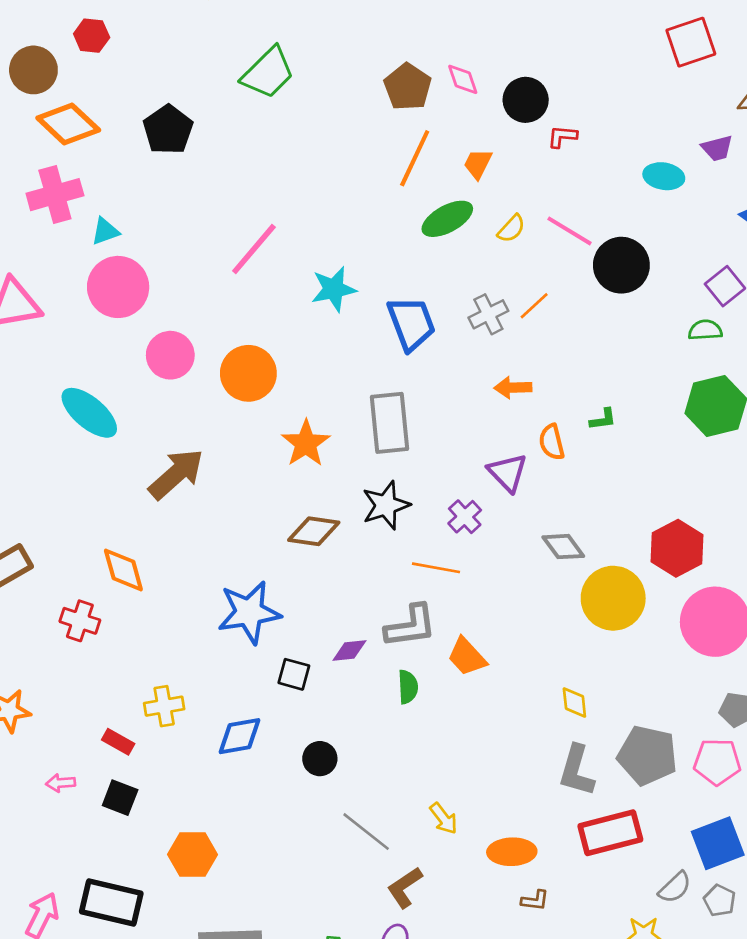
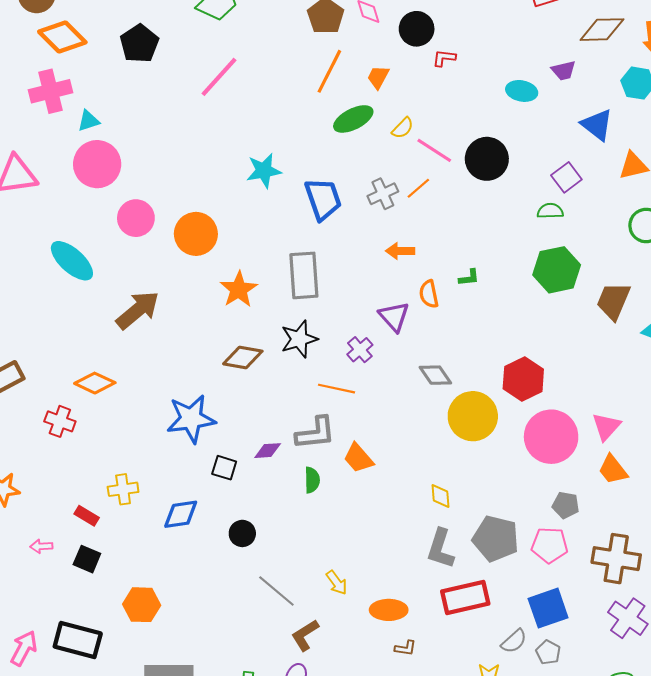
pink line: (570, 231) -> (434, 150), moved
pink line: (254, 249) -> (219, 77), moved
orange diamond: (123, 570) -> (95, 383), turned -51

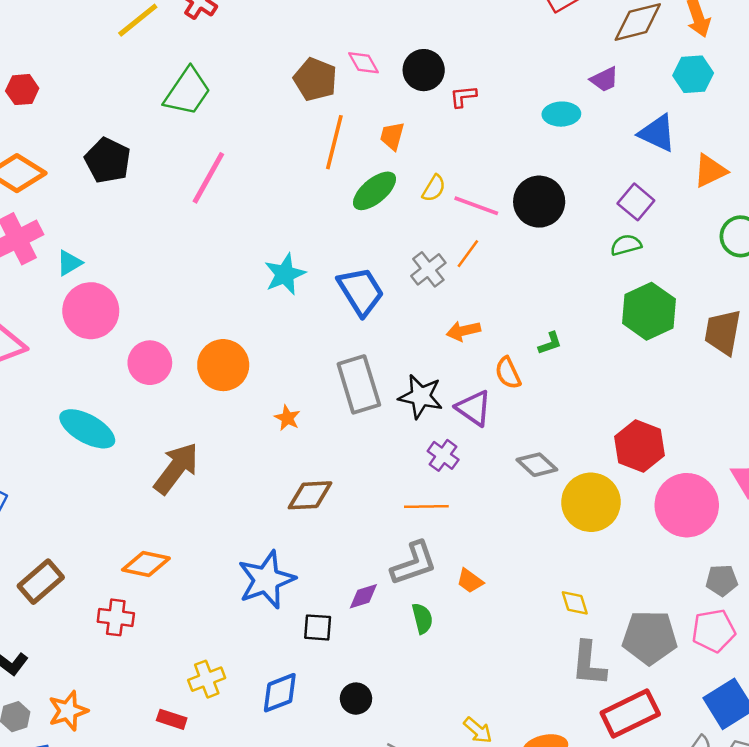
orange star: (239, 289) -> (287, 418), size x0.6
black star: (299, 339) -> (421, 397), moved, turned -30
orange trapezoid: (358, 458) -> (470, 581), size x0.7

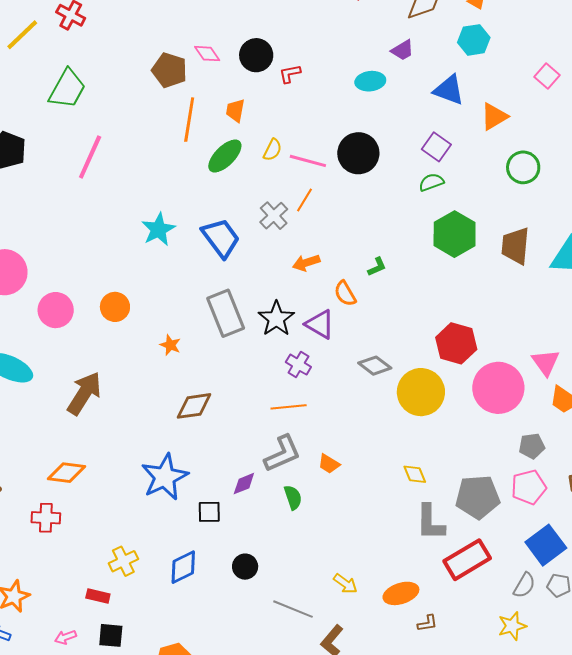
orange circle: (223, 365) -> (115, 307), size x0.7
black star: (421, 397) -> (276, 319), turned 30

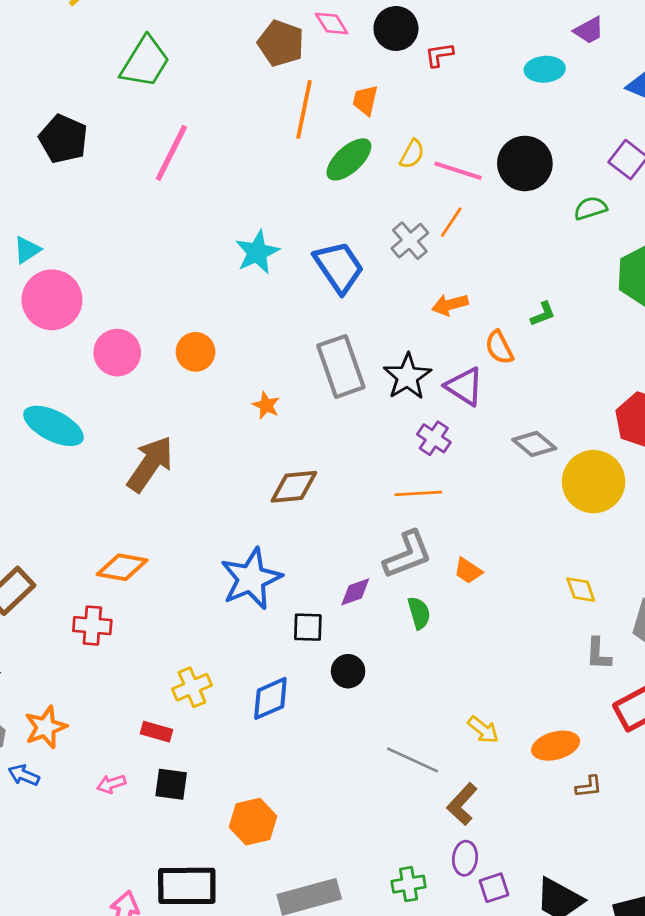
green semicircle: (431, 182) -> (590, 208), moved
gray L-shape: (430, 522) -> (598, 654), size x0.7
black circle: (245, 567) -> (348, 671), moved

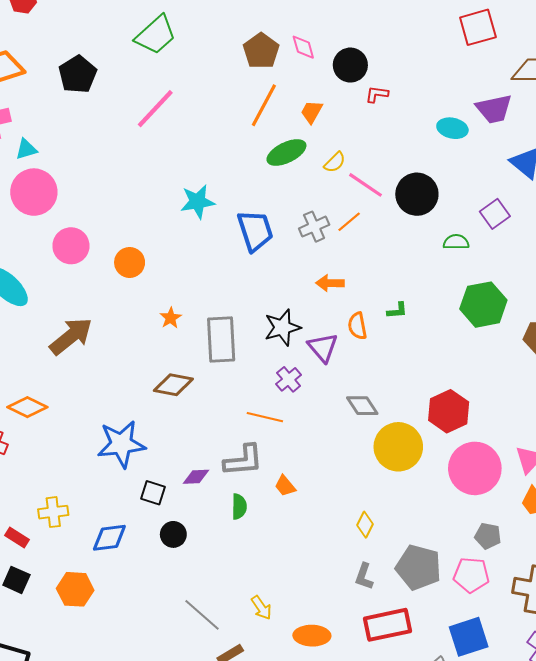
purple trapezoid: (589, 30) -> (494, 109), size x1.5
gray rectangle: (341, 366) -> (221, 339), moved
yellow diamond: (581, 590) -> (365, 525), turned 30
orange hexagon: (253, 822) -> (75, 589), moved

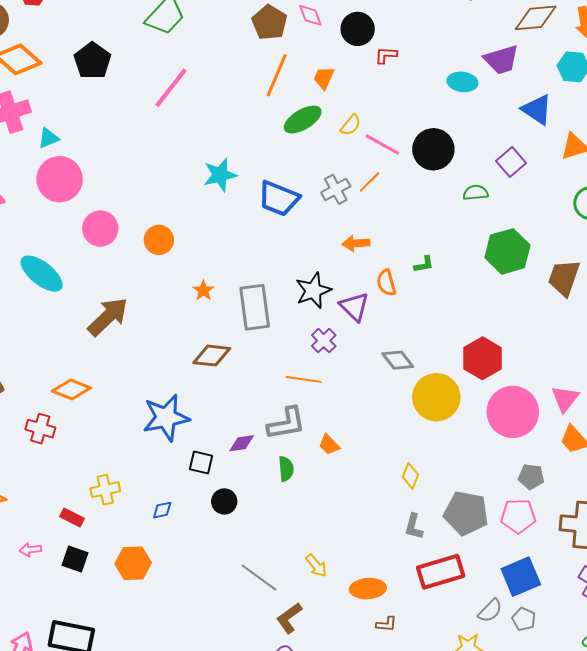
blue trapezoid: (255, 231) -> (279, 198), turned 135
blue diamond: (109, 538) -> (162, 510), size x0.6

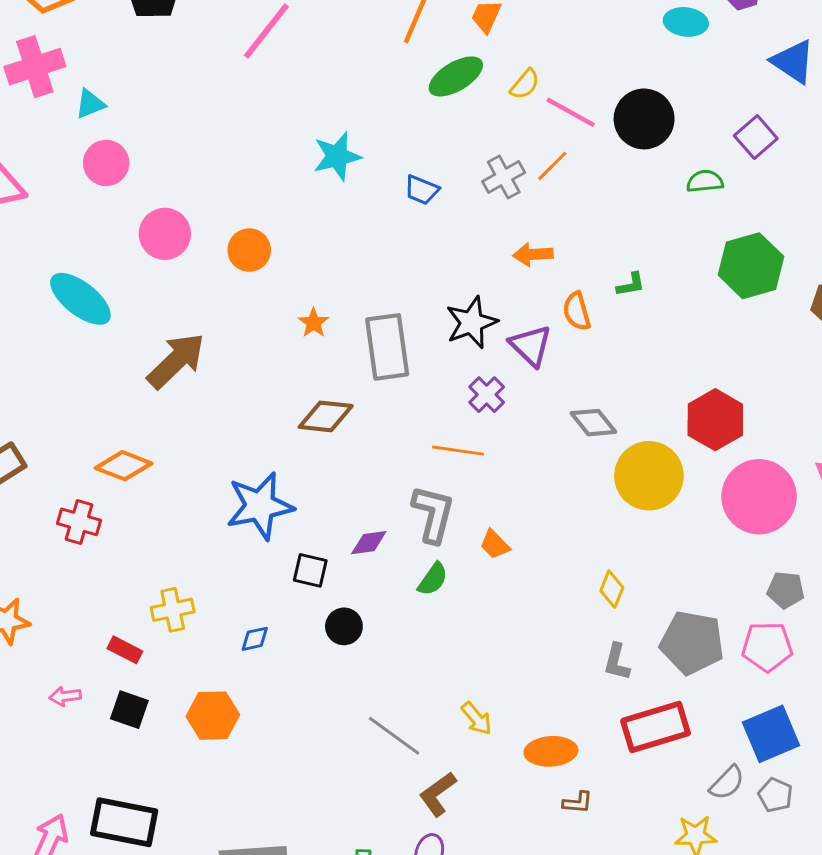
pink circle: (60, 179) -> (106, 163), size x0.7
blue trapezoid: (279, 198) -> (422, 190), size x0.6
gray L-shape: (286, 423) -> (433, 514), turned -66
green semicircle: (286, 469) -> (433, 579), turned 40

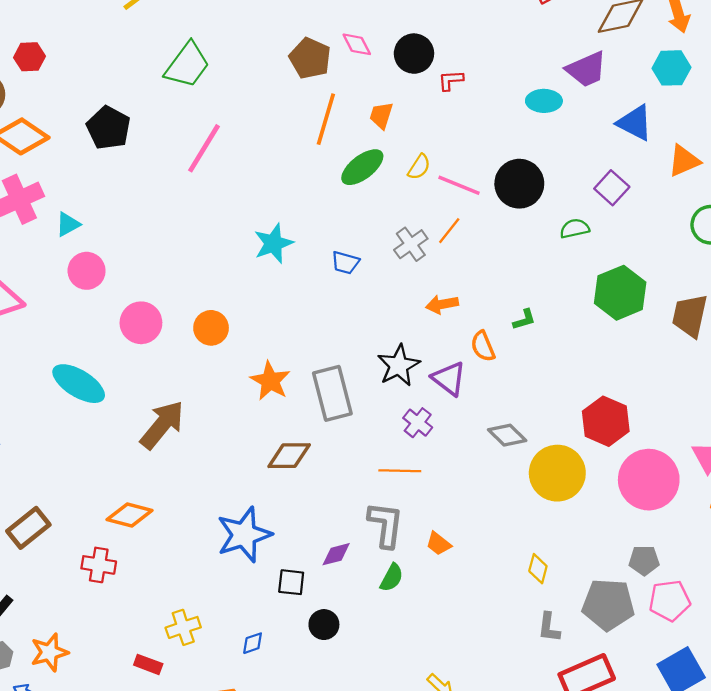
orange star: (314, 323) -> (270, 381), size x1.6
gray pentagon: (786, 590) -> (644, 560), moved

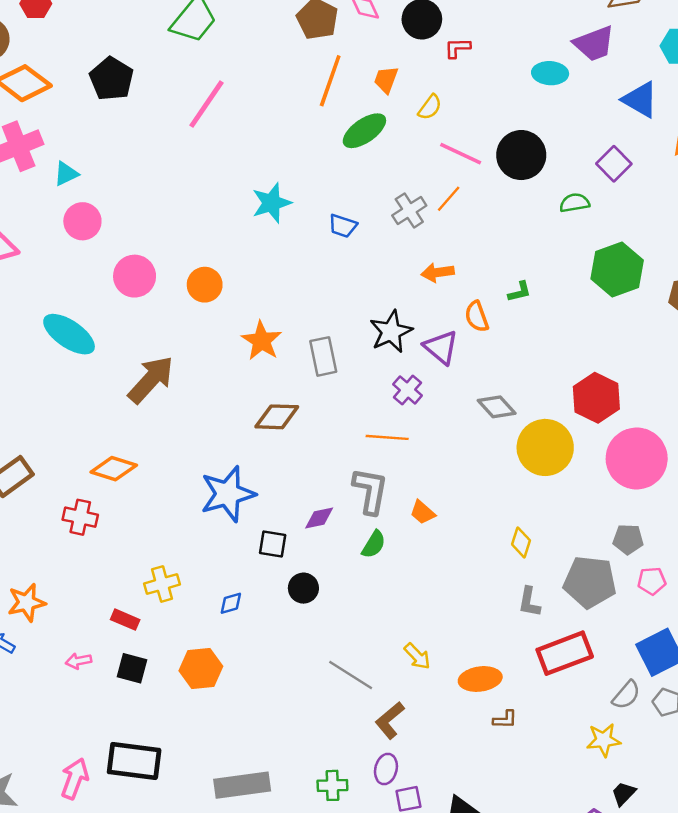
yellow semicircle: (419, 167) -> (430, 107), moved
gray rectangle: (332, 393) -> (323, 356), size x0.7
pink pentagon: (670, 601) -> (652, 581), size x0.7

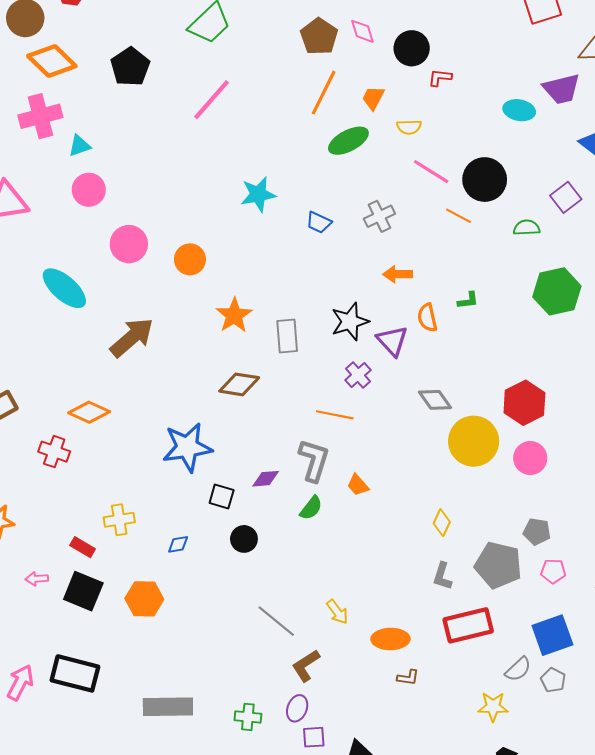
yellow semicircle: (430, 107) -> (409, 127), turned 45
orange line: (449, 199) -> (459, 216), moved, turned 70
pink circle: (637, 458) -> (530, 458), moved, size x0.6
black square: (132, 668) -> (83, 591), size x1.4

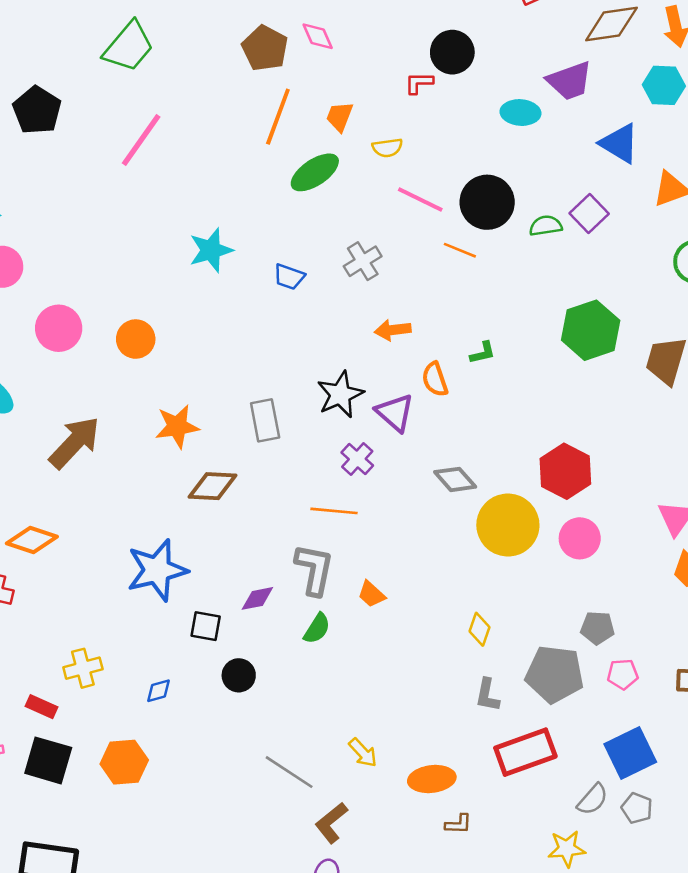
black circle: (412, 48) -> (452, 52), moved
green semicircle: (527, 228) -> (546, 226), moved
orange star: (234, 315) -> (177, 426), moved, turned 30

